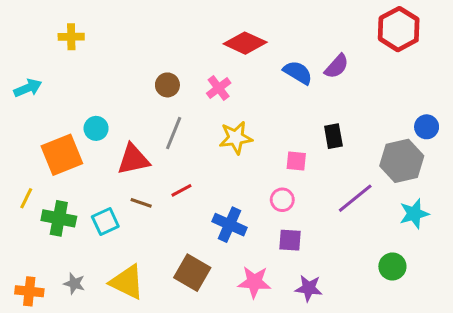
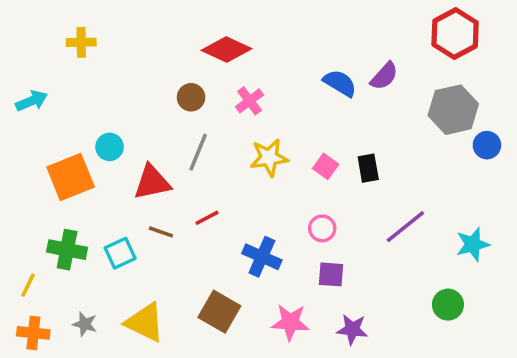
red diamond: (245, 43) -> (226, 49), moved
black rectangle: (333, 136) -> (368, 168), moved
pink square: (296, 161) -> (326, 166), moved, turned 30
gray hexagon: (402, 161) -> (453, 110), moved
yellow line: (26, 198) -> (28, 285), moved

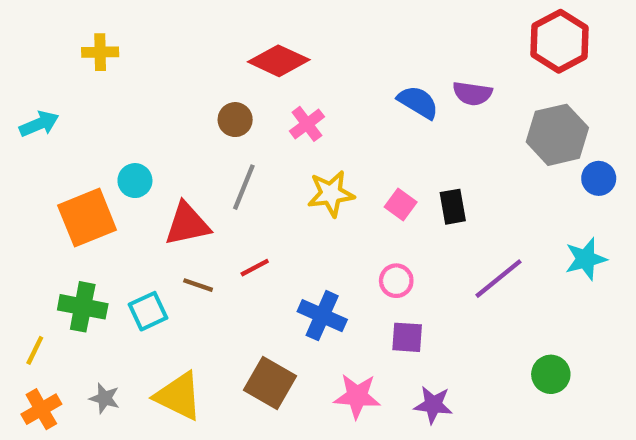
purple semicircle: (384, 76) -> (472, 93), turned 56
cyan star: (473, 244) -> (586, 259), moved
orange cross: (33, 333) -> (41, 409), turned -36

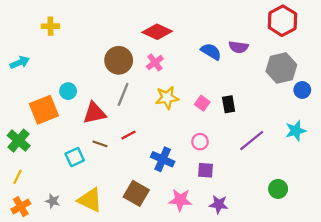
red diamond: (279, 61) -> (157, 32), moved
brown circle: (235, 120) -> (119, 60), size x1.6
green cross: (83, 307) -> (19, 141), moved, turned 30

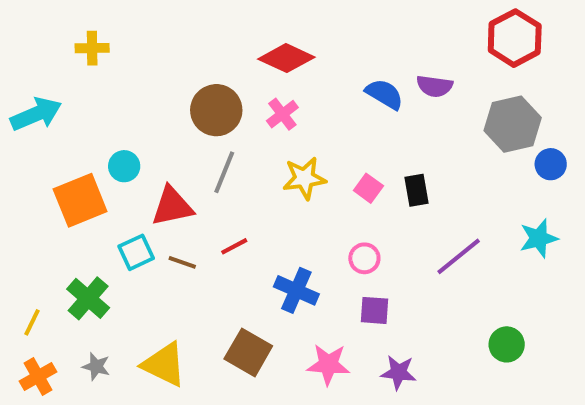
cyan arrow: (20, 62) -> (36, 114), size x1.4
green cross: (19, 141) -> (88, 298), moved
cyan square: (75, 157) -> (136, 252), moved

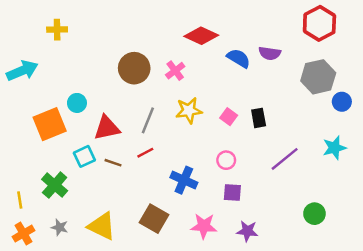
red diamond: (286, 58) -> (201, 36), moved
gray line: (224, 172) -> (148, 120), moved
yellow line: (32, 322) -> (20, 200), turned -35

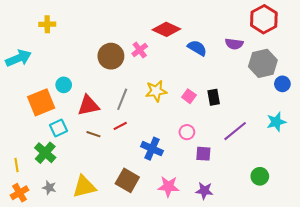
purple semicircle: (270, 53) -> (234, 44), moved
pink cross: (175, 71) -> (140, 50), moved
cyan square: (84, 156) -> (59, 128), moved
purple square: (232, 193) -> (203, 154), moved
yellow triangle: (102, 226) -> (84, 187), turned -40

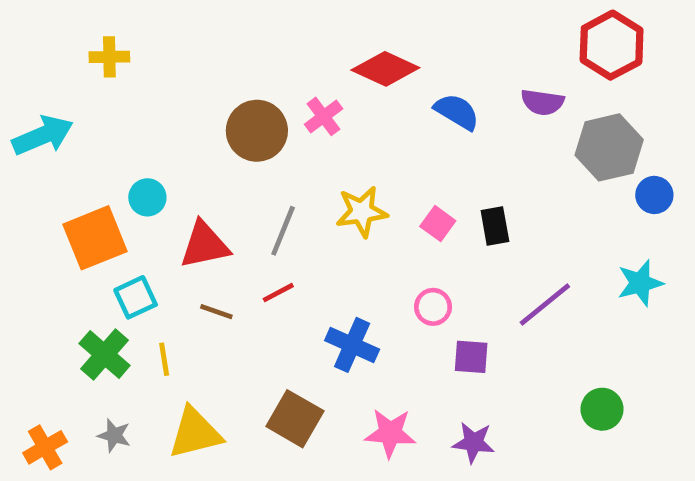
yellow line: (16, 165) -> (164, 359), moved

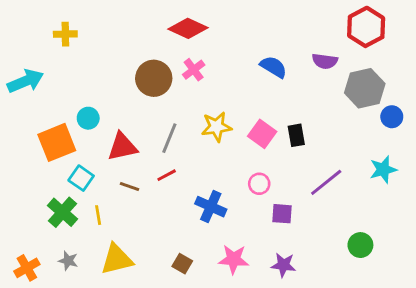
red diamond: (385, 69) -> (188, 28), moved
pink square: (438, 224) -> (262, 134), size x1.4
cyan square: (136, 297) -> (81, 178), turned -30
brown square: (295, 419) -> (182, 264), moved, size x0.6

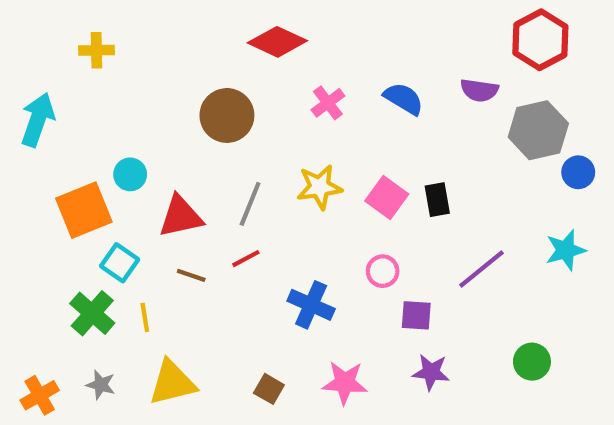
pink cross: (194, 70) -> (328, 103), moved
cyan arrow: (25, 81) -> (38, 120), turned -48
purple star: (283, 265) -> (431, 372), moved

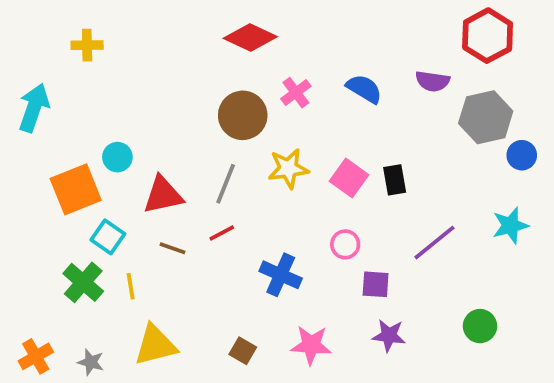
brown circle: (227, 115) -> (243, 115), moved
gray star: (101, 385) -> (91, 362), moved

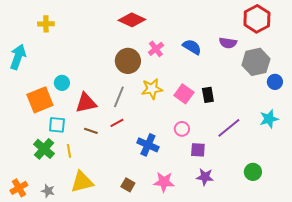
cyan square: (108, 237) -> (57, 125), turned -30

